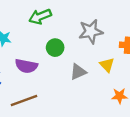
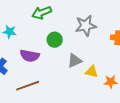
yellow triangle: (107, 65) -> (92, 72), moved, turned -32

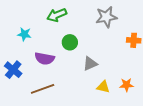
gray star: (86, 26) -> (106, 17), moved
yellow triangle: (92, 72) -> (103, 87), moved

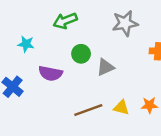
gray triangle: (90, 64) -> (105, 67), moved
brown line: (43, 89) -> (88, 110), moved

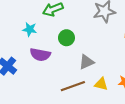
cyan star: (26, 44) -> (30, 29), moved
gray triangle: (105, 67) -> (86, 62), moved

